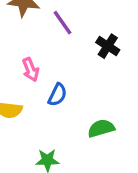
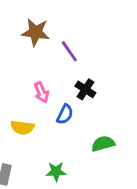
black cross: (108, 46) -> (85, 89), moved

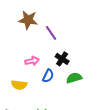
pink arrow: (41, 92) -> (32, 61), turned -80
green semicircle: (103, 144) -> (74, 78), moved

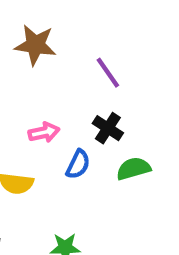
purple line: (51, 33) -> (108, 73), moved

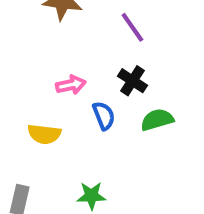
blue semicircle: (78, 164) -> (104, 116), turned -48

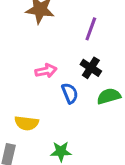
purple line: (132, 27) -> (91, 29), turned 55
yellow semicircle: (44, 134) -> (27, 123), moved

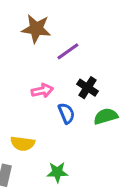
purple line: (91, 29) -> (68, 51), moved, turned 35

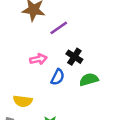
blue semicircle: (66, 113) -> (58, 77), turned 49

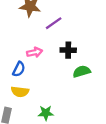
black cross: (74, 57) -> (68, 50), turned -32
blue semicircle: (58, 77) -> (19, 69), moved

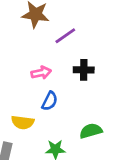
blue semicircle: (19, 69) -> (50, 101), moved
green semicircle: (82, 71) -> (91, 131), moved

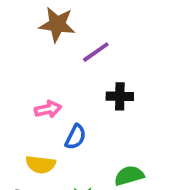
pink arrow: (41, 73) -> (48, 109), moved

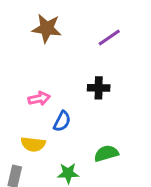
purple line: (96, 52) -> (109, 38), moved

